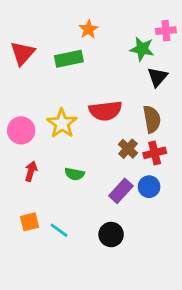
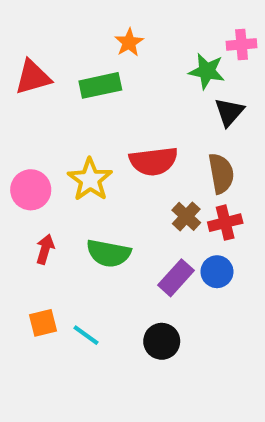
red triangle: (22, 53) -> (33, 77), turned 32
green semicircle: (75, 174) -> (108, 253), size x1.5

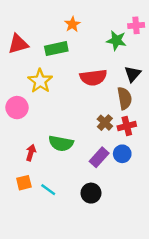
black triangle: (229, 112) -> (133, 74), moved
red semicircle: (154, 161) -> (93, 77), moved
yellow star: (90, 180) -> (40, 81), moved
red arrow: (45, 249) -> (31, 153), moved

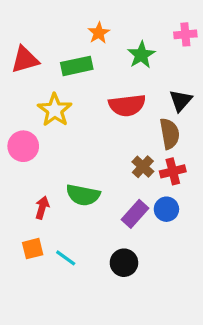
green star: (116, 40) -> (141, 55), moved, turned 30

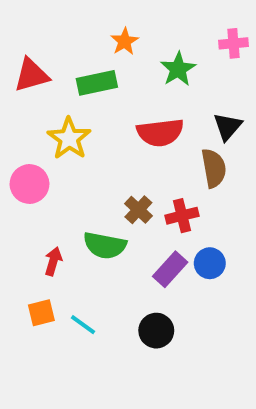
brown cross: (143, 167) -> (138, 210), moved
red cross: (173, 171) -> (182, 216), moved

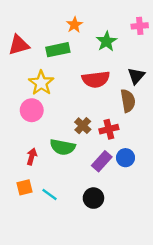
pink circle: (29, 184) -> (32, 110), moved

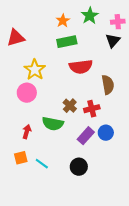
green star: (106, 41) -> (90, 16), moved
green rectangle: (58, 50) -> (67, 42), moved
black triangle: (136, 76) -> (113, 41), moved

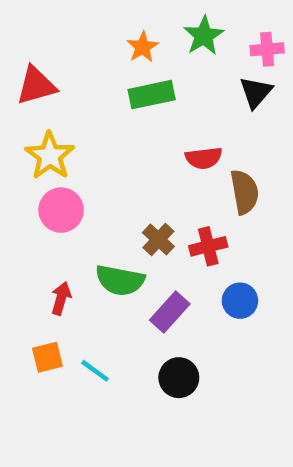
red semicircle: (81, 67) -> (204, 158), moved, size x0.7
yellow star: (35, 70) -> (50, 156), moved
purple rectangle: (86, 136) -> (170, 312), moved

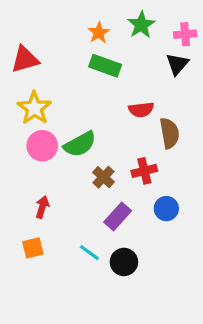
green rectangle: (152, 95) -> (105, 66), turned 32
brown cross: (158, 240) -> (103, 177), moved
green semicircle: (120, 280) -> (80, 144), moved, turned -40
cyan line: (95, 371) -> (89, 253), moved

